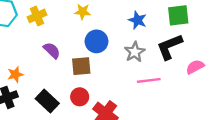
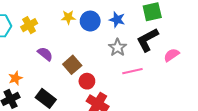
blue circle: (96, 41) -> (90, 21), moved
brown square: (81, 66) -> (72, 65), turned -30
red circle: (80, 97) -> (87, 81), moved

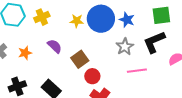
yellow star: (68, 17) -> (77, 21), moved
blue circle: (90, 21) -> (101, 19), size x1.4
orange star: (15, 78) -> (25, 53), moved

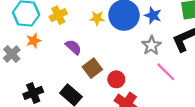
orange star: (25, 53) -> (34, 41), moved
brown square: (80, 59) -> (92, 68), moved
pink line: (137, 71) -> (166, 72), turned 54

